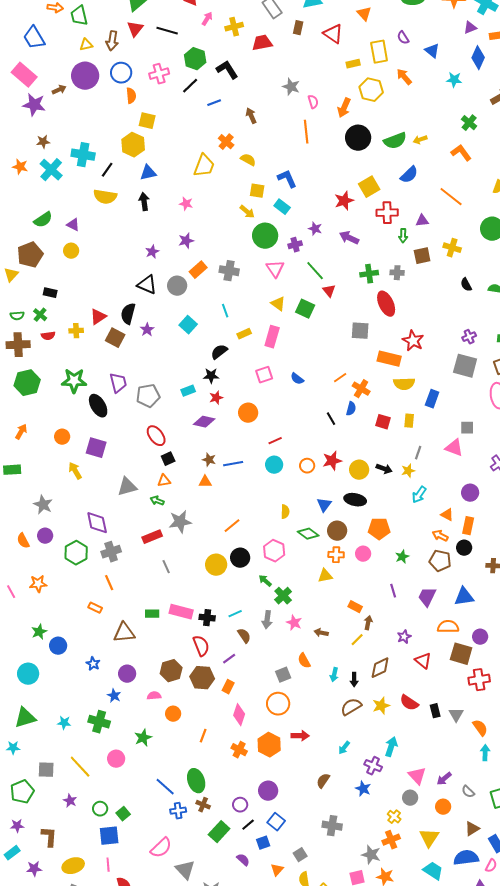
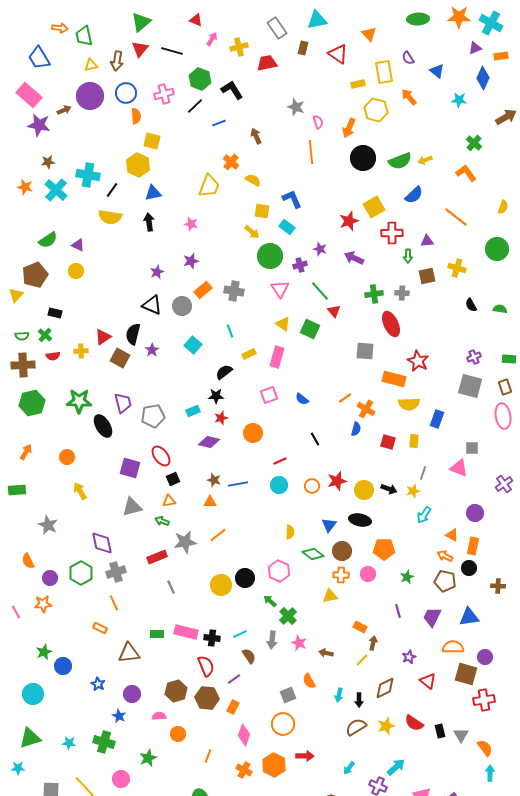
black line: (331, 419) -> (315, 439), moved
purple square: (96, 448) -> (130, 468), moved
orange line: (232, 526) -> (218, 535), moved
purple circle: (45, 536) -> (50, 578), moved
cyan arrow: (391, 747) -> (396, 767), turned 30

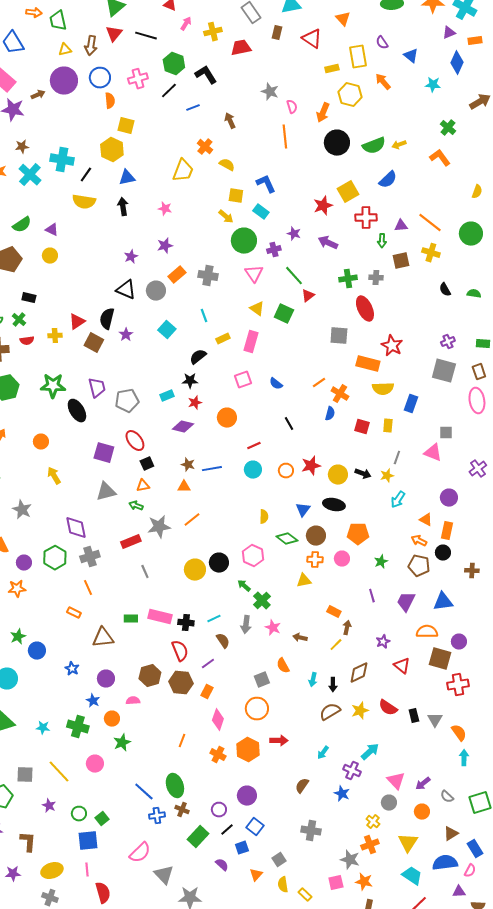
orange line: (456, 217) -> (430, 223), moved
red triangle: (334, 311) -> (308, 296), turned 32
orange circle: (178, 734) -> (112, 719), moved

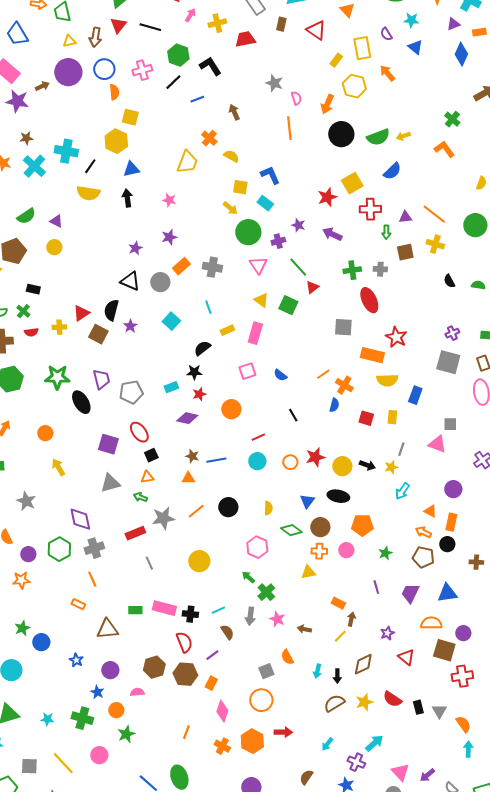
yellow rectangle: (332, 69) -> (336, 60), turned -40
cyan star: (433, 85) -> (411, 20), moved
black circle: (219, 563) -> (228, 507), moved

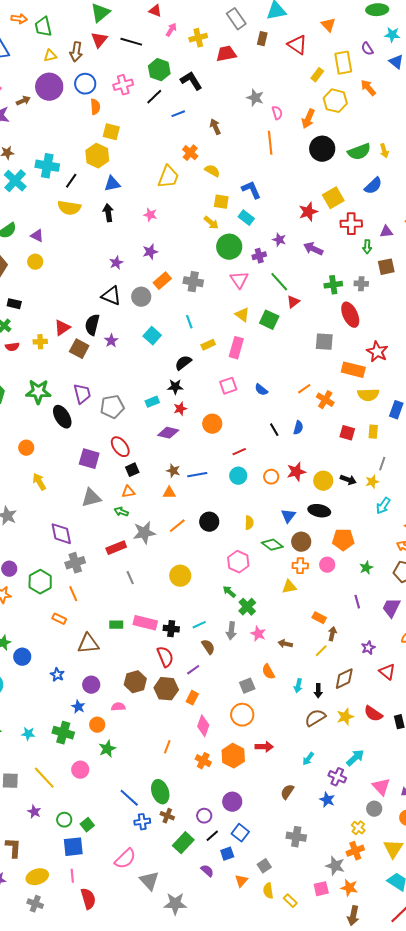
yellow arrow: (403, 136) -> (384, 151), turned -88
blue semicircle: (334, 405) -> (298, 428), moved
green hexagon: (59, 549) -> (40, 582), moved

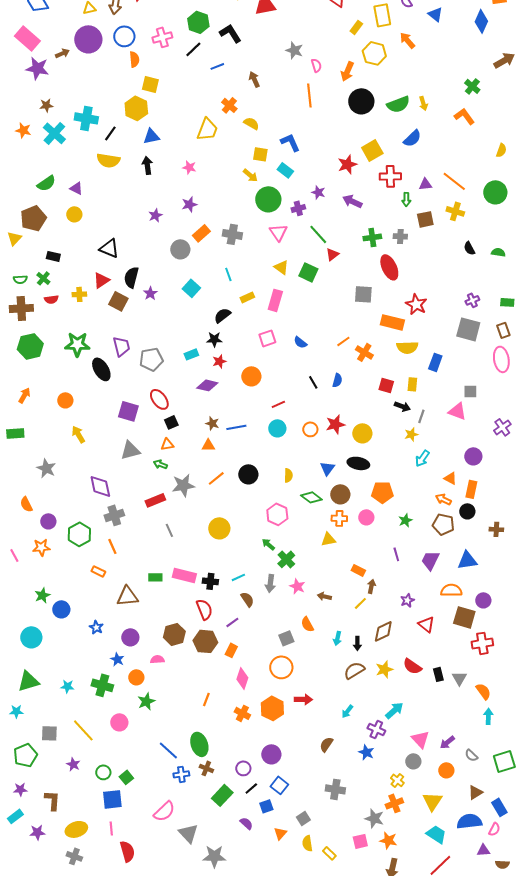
black triangle: (111, 296) -> (109, 248), moved
black arrow: (348, 480) -> (402, 406), moved

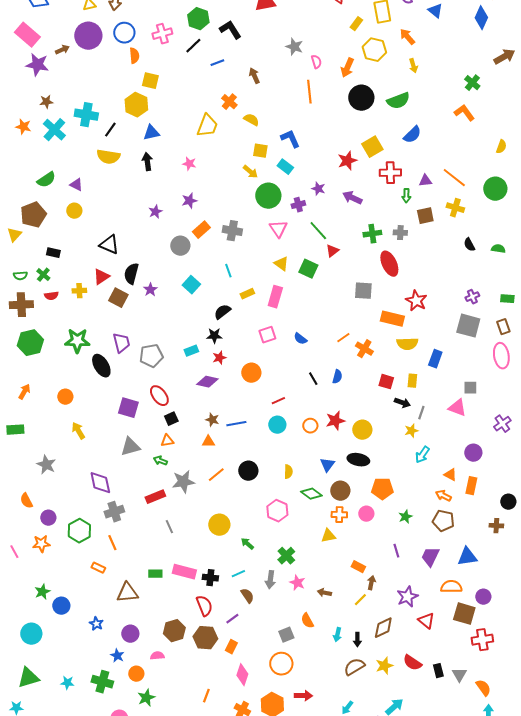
yellow arrow: (423, 103) -> (413, 66), moved
black circle: (467, 511) -> (508, 502), moved
green arrow: (268, 544) -> (247, 544), moved
purple star: (407, 600) -> (407, 597), size x1.5

